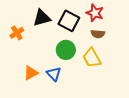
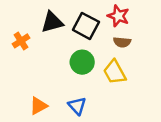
orange triangle: (31, 73) -> (38, 106), moved
blue triangle: (54, 74) -> (77, 106), moved

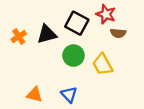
black triangle: (52, 22) -> (47, 34), moved
brown semicircle: (122, 42) -> (118, 33), moved
orange triangle: (38, 106) -> (34, 95), turned 42

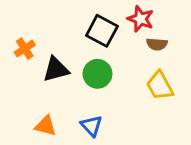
black triangle: (47, 34) -> (56, 69), moved
yellow trapezoid: (103, 64) -> (160, 86), moved

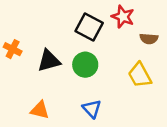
brown semicircle: (157, 44) -> (149, 39), moved
orange cross: (25, 49) -> (13, 49), moved, turned -30
blue triangle: (92, 126) -> (92, 109), moved

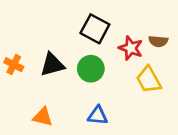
red star: (123, 17) -> (131, 48), moved
orange cross: (13, 49) -> (14, 65), moved
blue triangle: (92, 109) -> (98, 116), turned -42

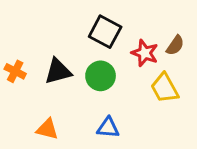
brown semicircle: (158, 41) -> (175, 45), turned -60

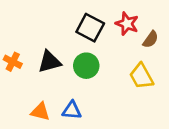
red star: (145, 53) -> (127, 24), moved
blue triangle: (108, 128) -> (72, 110), moved

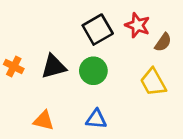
black square: (90, 28) -> (98, 30), turned 32
blue triangle: (72, 110) -> (96, 119), moved

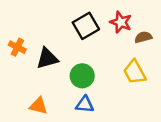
brown semicircle: (163, 42) -> (143, 37), turned -140
orange cross: (14, 66) -> (17, 47), moved
green circle: (93, 71) -> (82, 76), moved

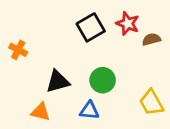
black triangle: (47, 58) -> (58, 81), moved
yellow trapezoid: (135, 72) -> (151, 103), moved
green circle: (82, 76) -> (103, 80), moved

